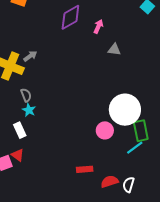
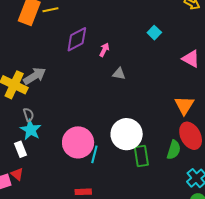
gray arrow: (30, 56) -> (35, 76), size x1.6
cyan star: (29, 110) -> (31, 130), size x1.5
pink circle: (105, 130) -> (78, 142), moved, size x1.8
cyan line: (135, 148) -> (94, 154), moved, turned -42

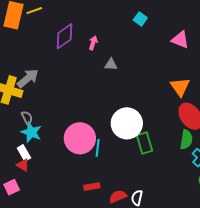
green semicircle: (174, 150) -> (186, 140), moved
red triangle: (17, 174) -> (23, 165), moved

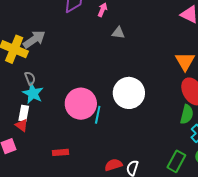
green rectangle: (144, 143) -> (176, 161), moved, turned 40
white rectangle: (24, 153) -> (24, 113), turned 35
red rectangle: (92, 186) -> (60, 152), moved

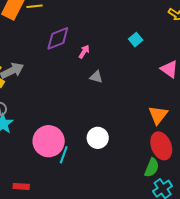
white circle: (129, 93) -> (98, 138), size x0.7

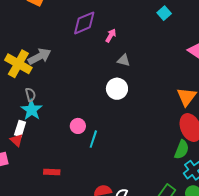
cyan square: (136, 40) -> (164, 13), moved
white circle: (98, 138) -> (117, 89), moved
pink circle: (49, 141) -> (78, 126), size x0.5

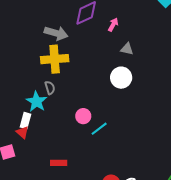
gray arrow: (39, 56) -> (56, 33), moved, turned 45
yellow cross: (18, 64) -> (55, 59), moved, turned -32
gray semicircle: (31, 95) -> (50, 88), moved
cyan line: (93, 139) -> (99, 129), turned 36

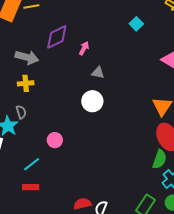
yellow cross: (55, 59) -> (26, 83), size x0.6
cyan line: (99, 129) -> (32, 164), moved

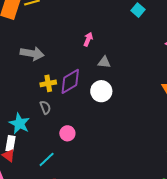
purple diamond: (57, 37) -> (70, 81), moved
yellow cross: (26, 83) -> (48, 83), moved
gray semicircle: (21, 112) -> (45, 107), moved

